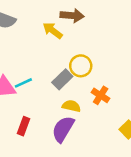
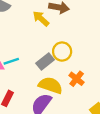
yellow semicircle: (71, 106) -> (50, 85), size x1.5

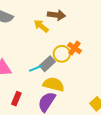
cyan line: (11, 61) -> (36, 68), moved
orange cross: (77, 79) -> (75, 48), moved

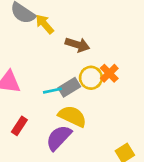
brown arrow: (57, 15) -> (77, 45), moved
yellow arrow: (41, 26) -> (45, 24), moved

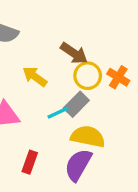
yellow arrow: (45, 24) -> (35, 77), moved
brown arrow: (77, 45) -> (74, 53), turned 30
yellow circle: (91, 78) -> (88, 76), moved

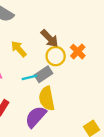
orange cross: (118, 77) -> (78, 52), moved
yellow semicircle: (88, 137) -> (47, 99), turned -125

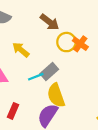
brown arrow: (49, 38) -> (50, 22), moved
yellow circle: (56, 56) -> (66, 42), moved

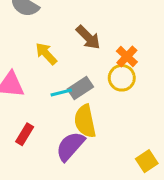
brown arrow: (50, 22) -> (88, 37), moved
yellow circle: (66, 42) -> (122, 78), moved

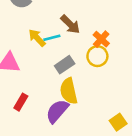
cyan line: (61, 92) -> (52, 38), moved

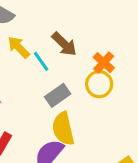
yellow arrow: (37, 38) -> (19, 47), moved
cyan line: (52, 38) -> (41, 61), turned 70

